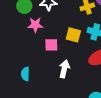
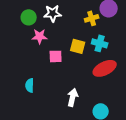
white arrow: (64, 69) -> (73, 97), moved

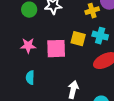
pink star: (40, 36) -> (28, 46), moved
pink square: (56, 56) -> (56, 49), size x1.5

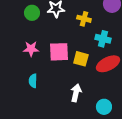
yellow cross: (92, 11) -> (84, 19), moved, turned 32
yellow square: (78, 39) -> (81, 59), moved

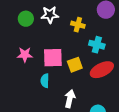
yellow square: (81, 59) -> (75, 65), turned -35
cyan semicircle: (33, 81) -> (45, 81), moved

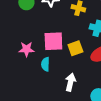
pink star: (25, 55) -> (26, 49), moved

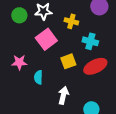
pink square: (53, 41) -> (46, 39), moved, turned -35

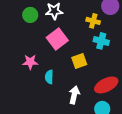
yellow cross: (71, 21) -> (93, 21), moved
red ellipse: (95, 66) -> (106, 85), moved

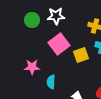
yellow square: (79, 61) -> (81, 55), moved

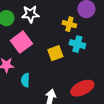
pink square: (59, 44) -> (21, 42), moved

